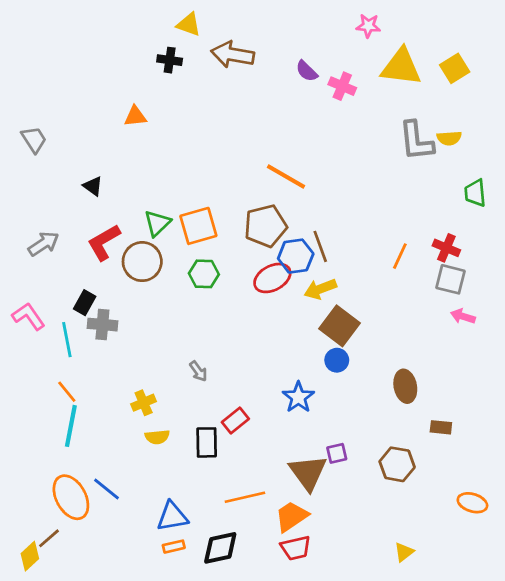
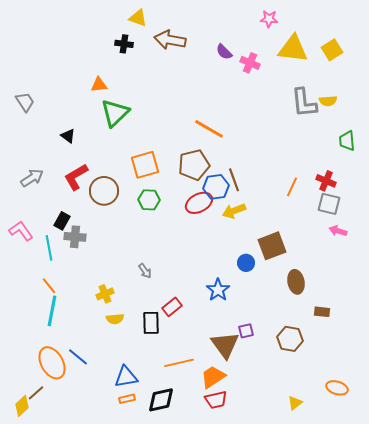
green triangle: (157, 223) -> (115, 113), moved, size x1.4
brown square: (340, 326) -> (272, 246), moved, turned 32
orange ellipse: (472, 503) -> (337, 388), moved

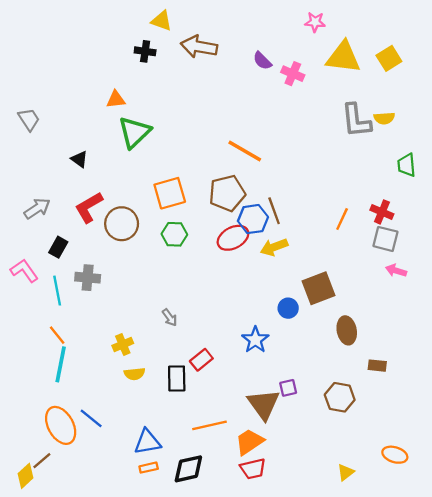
black rectangle: (62, 221) -> (58, 247), moved

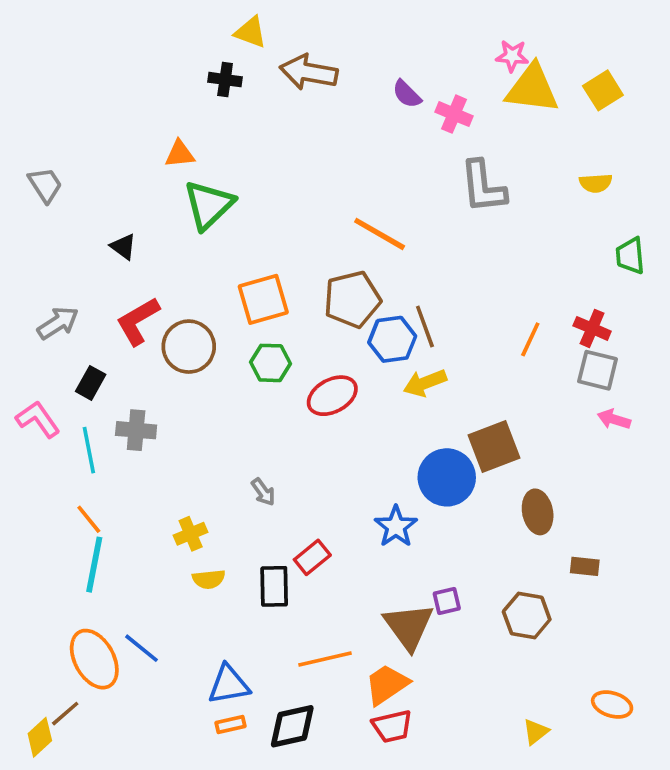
pink star: (315, 22) -> (512, 56), moved
gray L-shape: (356, 121) -> (483, 187), moved
red ellipse: (233, 238) -> (332, 396), moved
blue circle: (288, 308) -> (447, 477), size x1.8

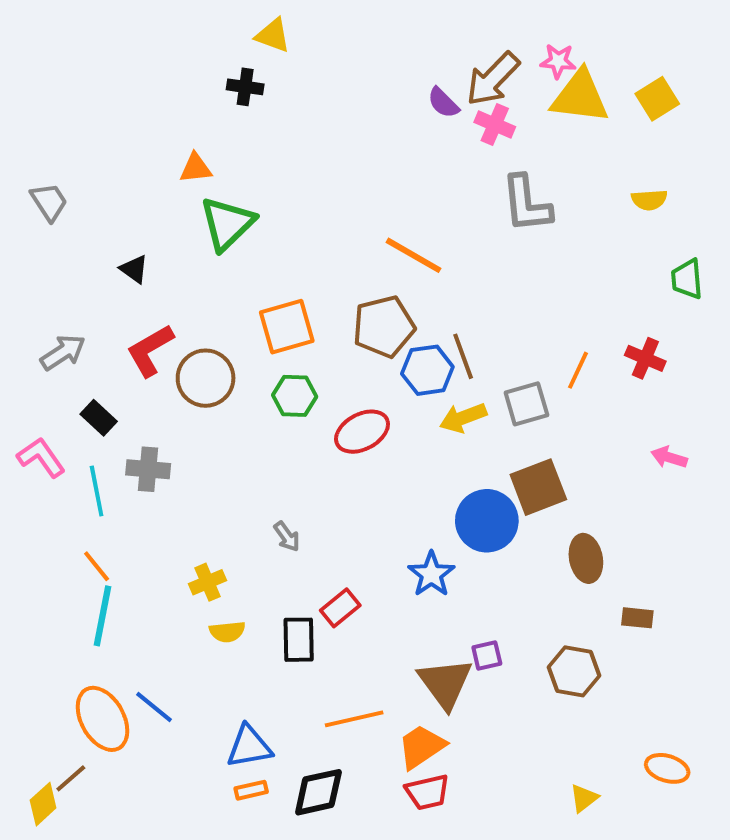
brown arrow: (309, 72) -> (493, 79), moved, turned -56
gray square: (598, 370) -> (526, 404), moved, turned -30
black rectangle: (91, 383) -> (99, 418), turned -76

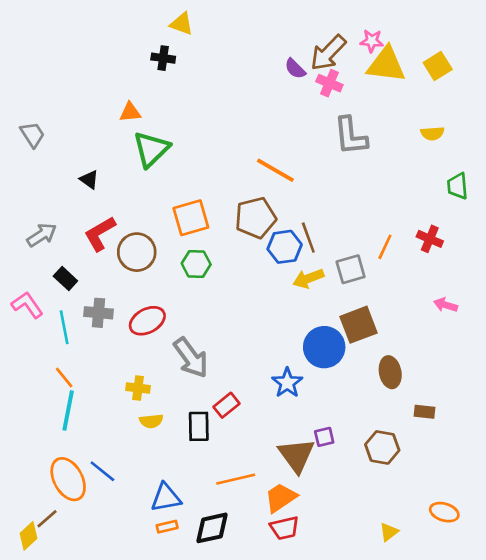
red ellipse: (362, 432) -> (147, 321), moved
gray arrow: (287, 537) -> (191, 358), size x2.0
yellow cross: (207, 582) -> (138, 388), turned 30

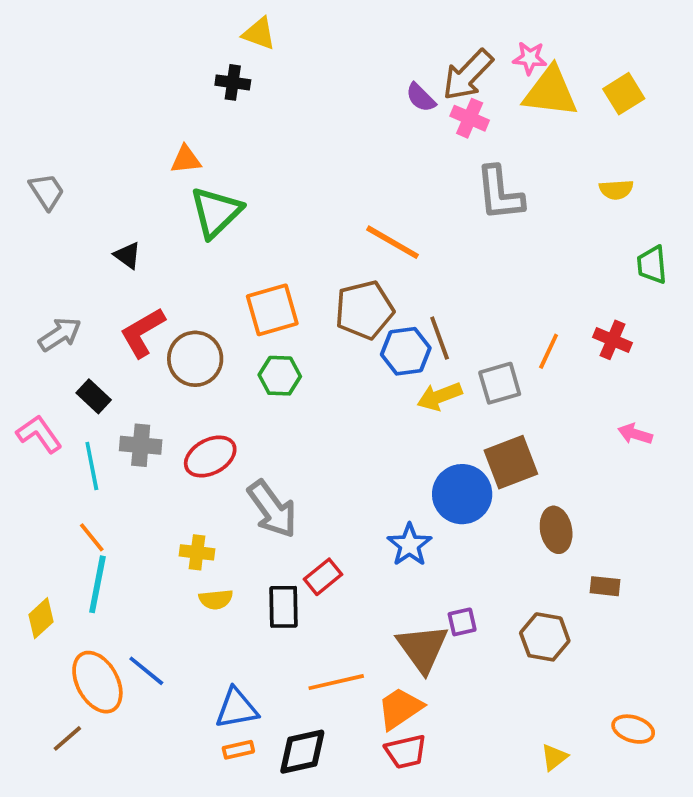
yellow diamond: (29, 536) -> (41, 618), moved

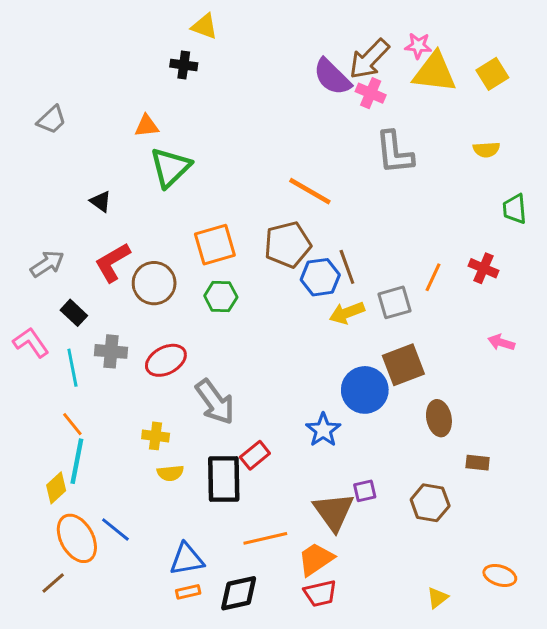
purple semicircle: (421, 97) -> (332, 77), size x1.6
gray trapezoid: (47, 191) -> (52, 120), moved, turned 80
black rectangle: (284, 607) -> (224, 479), size x1.4
yellow diamond: (41, 618) -> (56, 488), moved

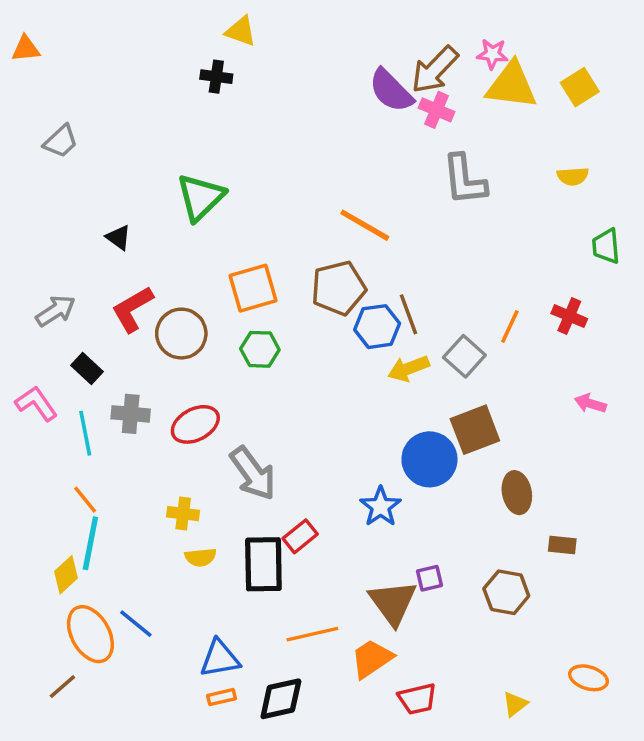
orange triangle: (147, 126) -> (26, 49), moved
gray square: (394, 302) -> (464, 356), turned -32
red trapezoid: (320, 593) -> (417, 699), moved

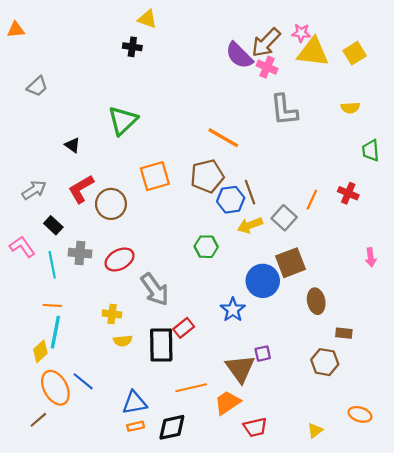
green hexagon: (260, 349) -> (206, 247), moved
pink arrow: (590, 403) -> (371, 257), moved, turned -114
orange line: (85, 500) -> (52, 305), turned -48
brown hexagon: (506, 592) -> (325, 362), moved

